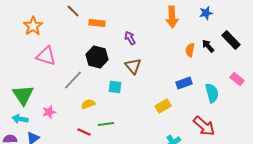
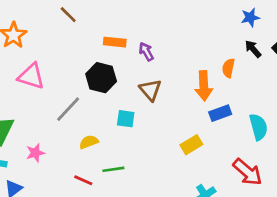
orange arrow: (172, 17) -> (204, 86), moved
orange rectangle: (97, 23) -> (115, 42), moved
black arrow: (208, 46) -> (253, 49), moved

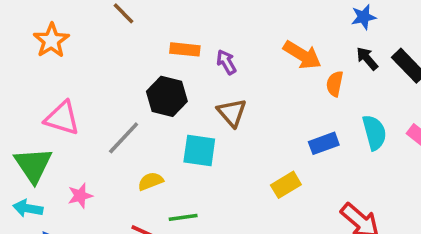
pink triangle: (31, 76) -> (62, 118), moved
orange arrow: (204, 86) -> (302, 55), moved, turned -56
cyan square: (126, 119) -> (199, 151), size x1.4
cyan semicircle: (259, 127) -> (374, 133), moved

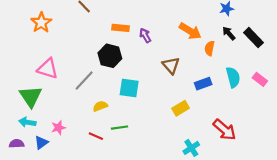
brown triangle: (232, 113) -> (171, 65), moved
pink star: (80, 196) -> (58, 128), moved

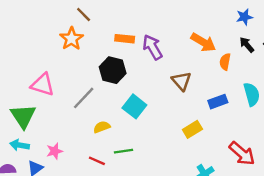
orange star: (41, 23) -> (72, 39), moved
purple arrow: (145, 35) -> (153, 47), size x1.5
cyan square: (129, 88) -> (134, 106), turned 30

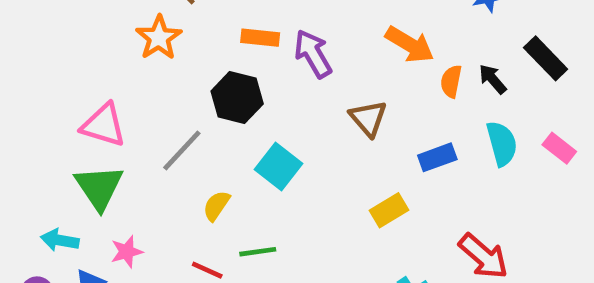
black arrow: (247, 45) -> (493, 79), moved
green triangle: (23, 116) -> (99, 187), moved
yellow semicircle: (102, 127) -> (216, 206), turned -35

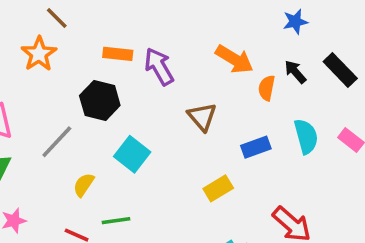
black arrow: (493, 79) -> (295, 72), moved

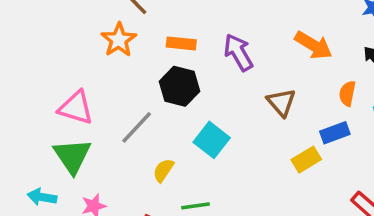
orange rectangle: (118, 54) -> (181, 43), moved
orange semicircle: (267, 88) -> (347, 93), moved
yellow rectangle: (218, 188) -> (306, 160), moved

